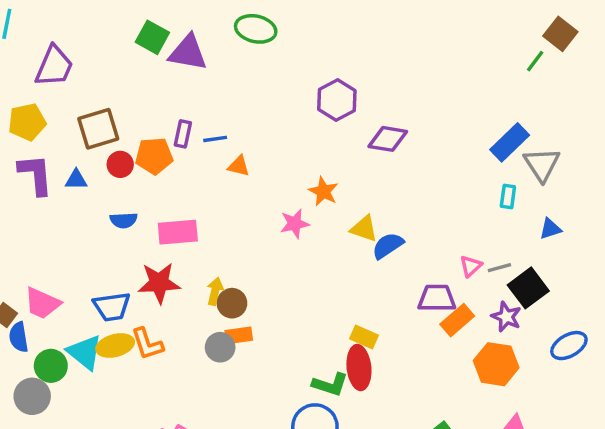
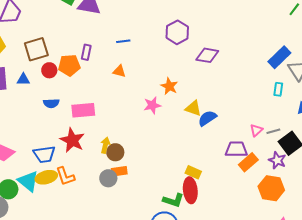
blue line: (215, 139) -> (123, 41), moved
red star: (159, 283) -> (72, 140), turned 30

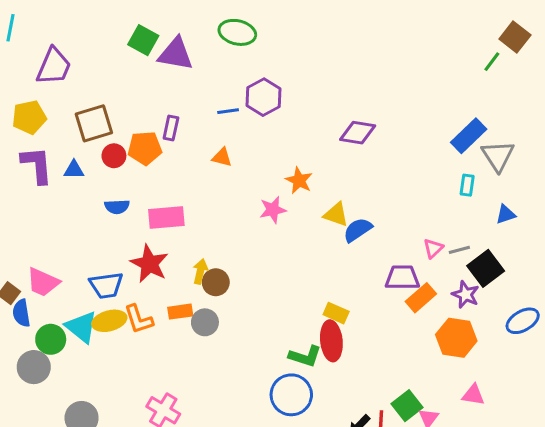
purple hexagon: (177, 32) -> (264, 97), moved
orange rectangle: (119, 171) -> (180, 312), moved

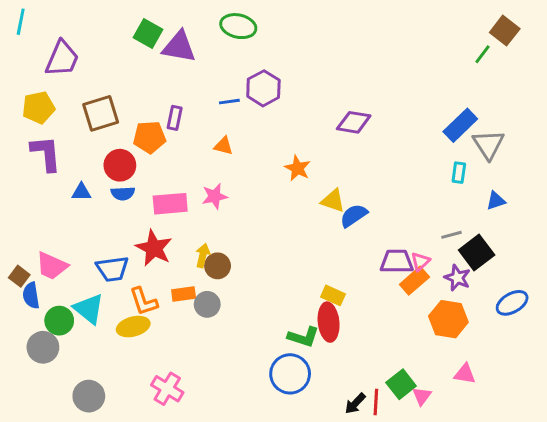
red circle: (114, 156) -> (120, 165), moved, size x1.4
blue triangle: (74, 170) -> (81, 192), moved
pink star: (273, 210) -> (215, 196), moved
pink triangle: (433, 248) -> (420, 261), moved
yellow ellipse: (109, 321) -> (133, 327), moved

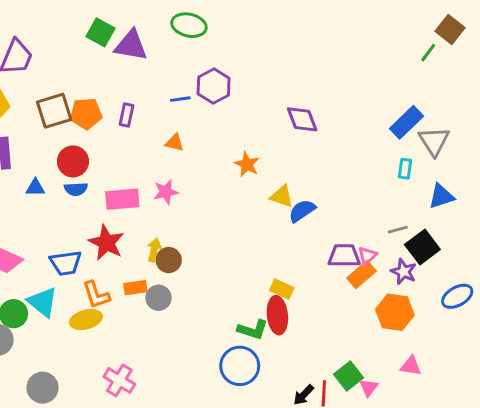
purple diamond: (354, 122) -> (302, 119), turned 60
orange pentagon: (149, 137) -> (86, 114), moved
blue triangle: (496, 201) -> (441, 196), size x1.4

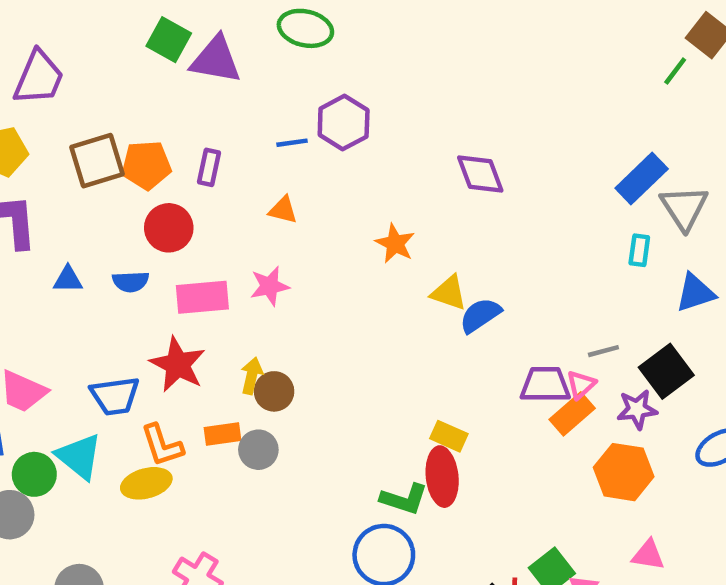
red circle: (73, 161) -> (169, 228), moved
gray line: (398, 230) -> (603, 351), moved
purple star: (404, 272) -> (637, 409), turned -30

